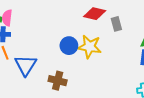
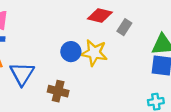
gray rectangle: (116, 24) -> (124, 27), turned 48

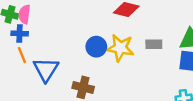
gray rectangle: (124, 27) -> (154, 44), moved, turned 56

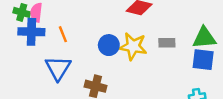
blue cross: (20, 33) -> (31, 32), size x1.5
orange line: (22, 55) -> (63, 34), moved

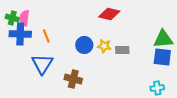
gray rectangle: (167, 43) -> (122, 50), moved
yellow star: (133, 46) -> (104, 46), size x0.6

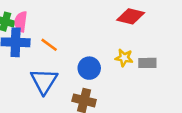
orange line: (46, 36) -> (49, 45), turned -32
blue circle: (84, 45) -> (89, 68), moved

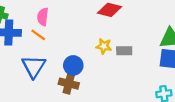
pink semicircle: (21, 22) -> (43, 17), moved
blue circle: (89, 68) -> (73, 65), moved

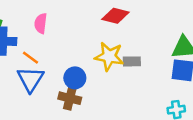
orange line: (38, 35) -> (30, 58), moved
yellow star: (104, 46) -> (109, 56), size x1.6

